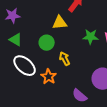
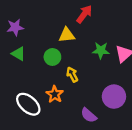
white ellipse: (25, 66) -> (28, 104), moved

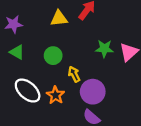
yellow triangle: (67, 35) -> (59, 18), moved
purple circle: (114, 97) -> (93, 92), moved
white ellipse: (28, 104) -> (28, 91), moved

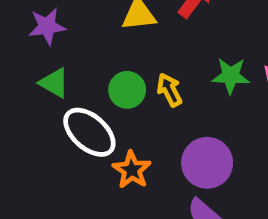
yellow arrow: (74, 74) -> (169, 90), moved
white ellipse: (28, 91) -> (89, 132), moved

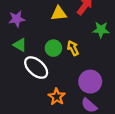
green star: (231, 76) -> (101, 30), moved
orange star: (132, 170) -> (57, 97), moved

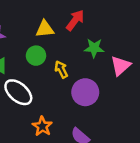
green circle: (53, 48) -> (36, 56), moved
purple circle: (90, 82) -> (85, 92), moved

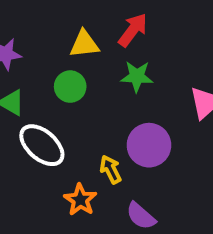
green star: (94, 48) -> (137, 76), moved
yellow arrow: (61, 69) -> (111, 169), moved

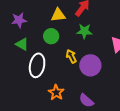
white ellipse: (42, 145) -> (37, 65), turned 60
yellow arrow: (111, 169) -> (71, 56), moved

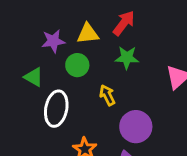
purple star: (19, 20) -> (53, 41), moved
purple circle: (90, 65) -> (136, 127), moved

